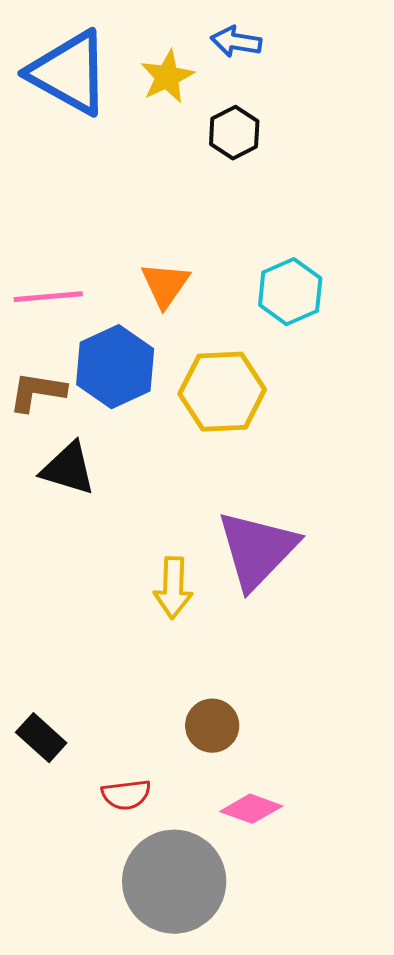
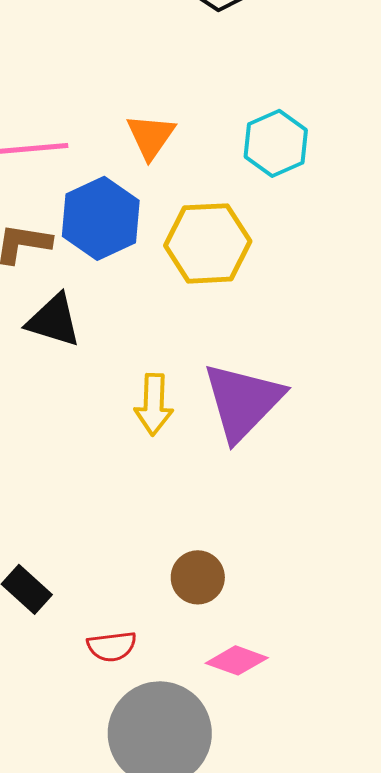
yellow arrow: (173, 588) -> (154, 404), moved

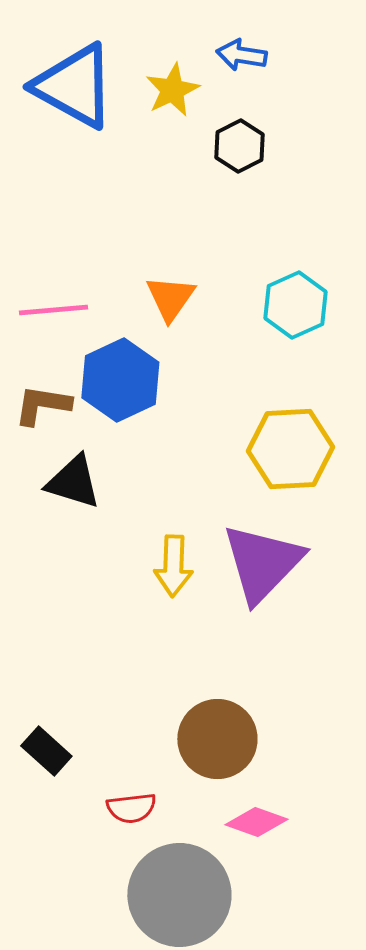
yellow hexagon: (208, 243) -> (290, 449), moved
brown circle: (198, 577) -> (217, 739), size x1.5

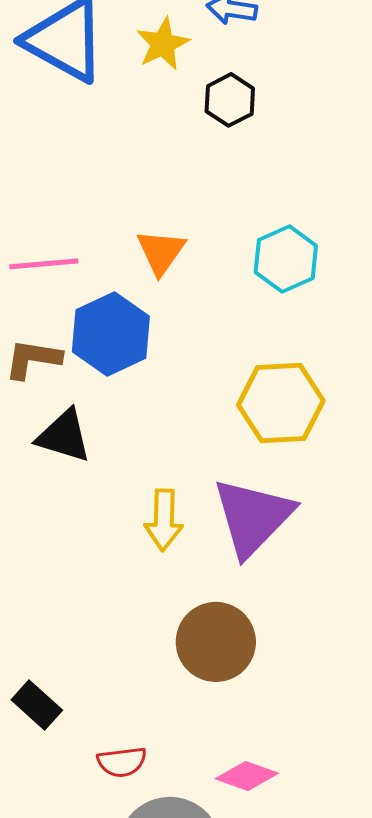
brown circle: (217, 739) -> (216, 642), moved

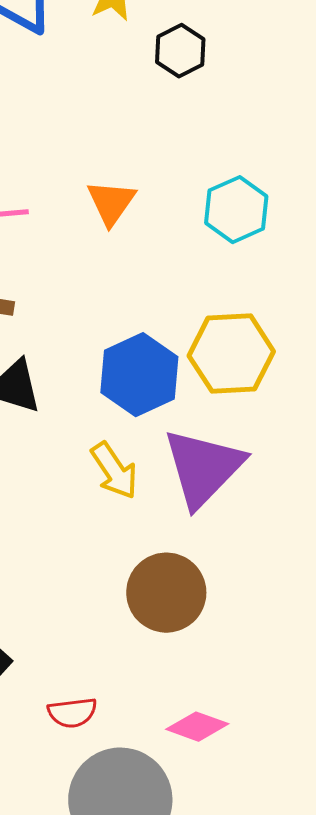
blue hexagon: (111, 334) -> (139, 375), moved
yellow arrow: (164, 520) -> (114, 471), turned -36

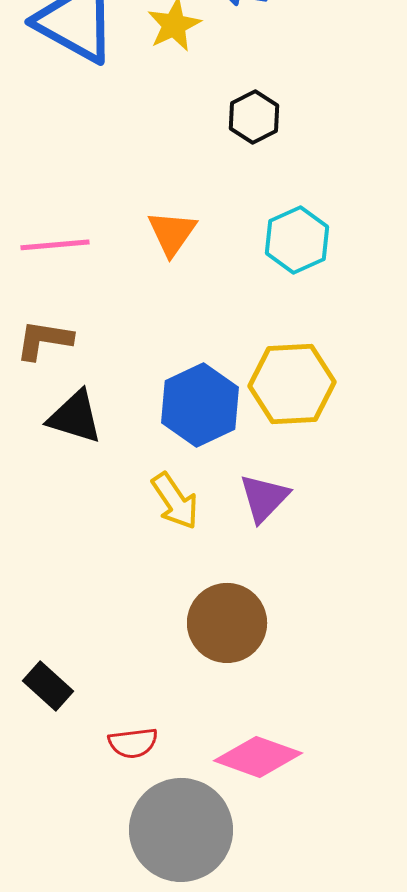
black hexagon: (180, 51) -> (254, 117), moved
purple triangle: (203, 468) -> (264, 498), size x0.6
pink diamond: (197, 727) -> (258, 757), size x1.4

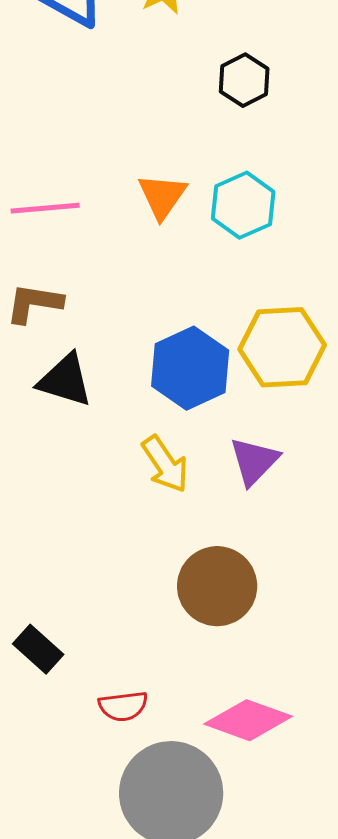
cyan hexagon: (297, 240) -> (243, 205), moved

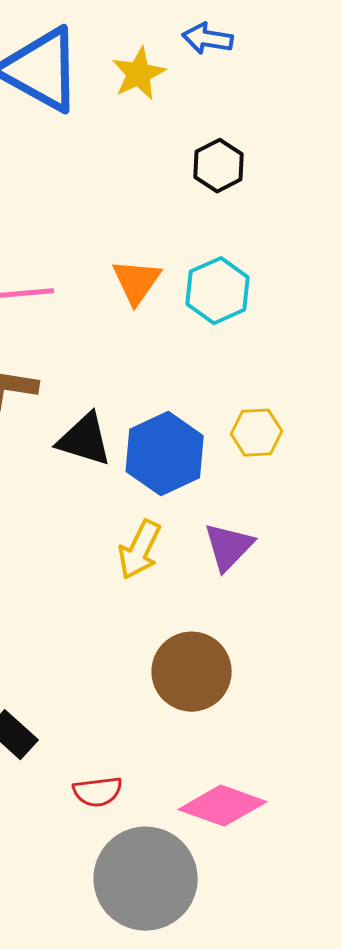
yellow hexagon: (282, 347) -> (257, 433), size x0.6
black triangle: (65, 380) -> (85, 440), moved
yellow arrow: (165, 464) -> (140, 550), turned 60

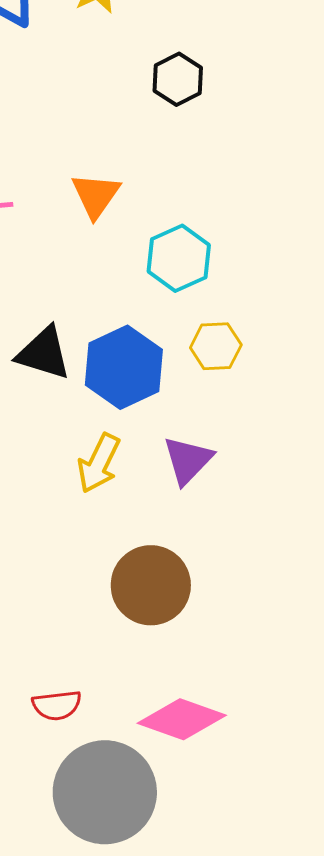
cyan hexagon: (218, 291) -> (179, 258), moved

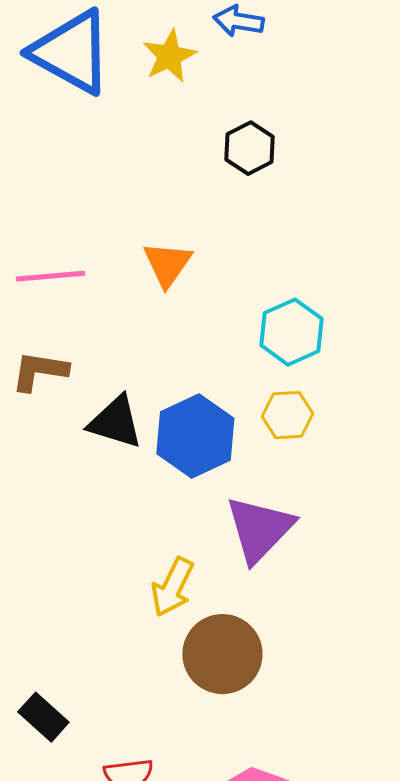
cyan hexagon: (179, 258) -> (291, 332), moved
purple triangle: (188, 460) -> (259, 529), size x1.4
yellow arrow: (99, 463) -> (172, 587), moved

